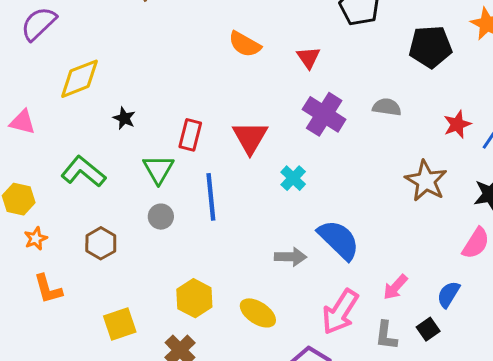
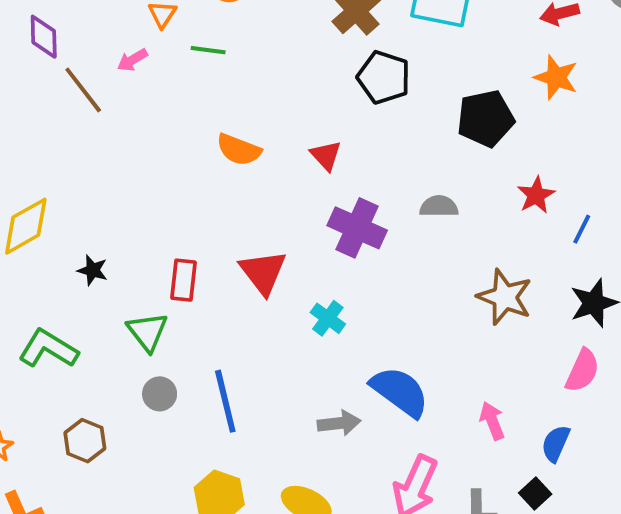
red star: (457, 124) -> (536, 195), moved
blue line: (211, 197) -> (225, 401), moved
pink arrow: (395, 287) -> (492, 421), moved, turned 124

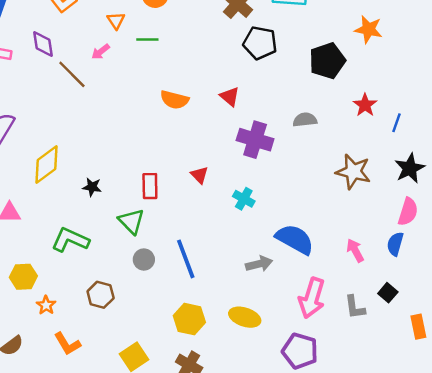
red triangle: (263, 272) -> (199, 175), size x0.6
blue semicircle: (556, 444) -> (395, 244), moved

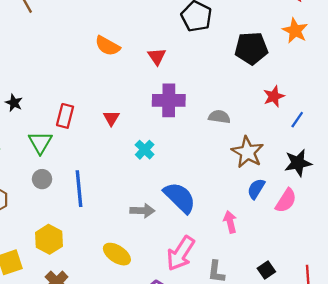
gray semicircle: (305, 120) -> (219, 117), moved
purple cross: (255, 140) -> (169, 100), turned -32
blue semicircle: (395, 244) -> (256, 189), moved
black square: (388, 293) -> (266, 270), moved
yellow hexagon: (189, 319) -> (49, 239), moved

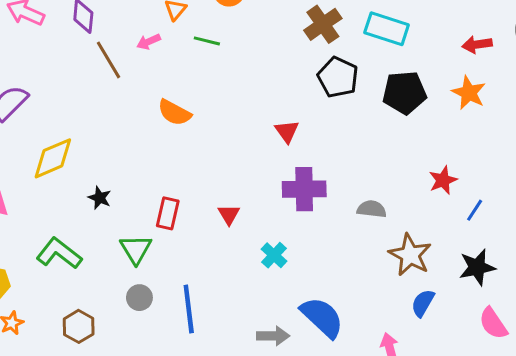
orange semicircle: (107, 46) -> (174, 113), moved
black pentagon: (251, 48) -> (404, 93), moved
pink semicircle: (286, 201) -> (493, 323), moved, turned 115

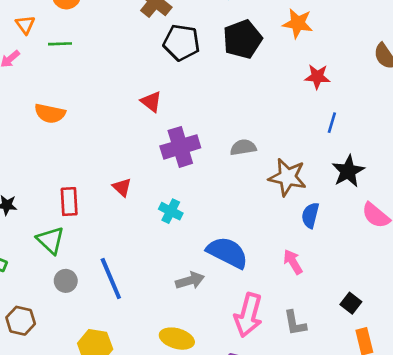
red star: (443, 180) -> (317, 77), moved, turned -30

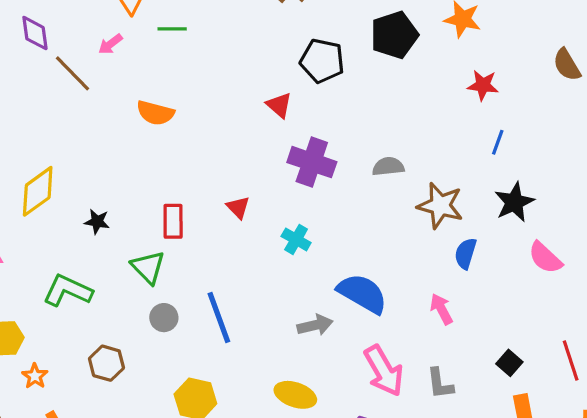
black pentagon: (181, 43) -> (322, 61), moved
purple cross: (180, 147) -> (312, 162), turned 33
pink arrow: (248, 315) -> (384, 371), turned -48

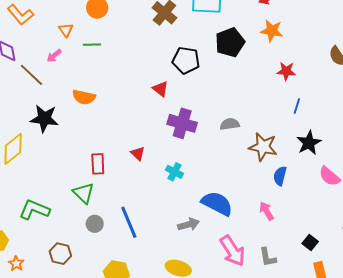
black star: (97, 222) -> (44, 119), moved, size x1.8

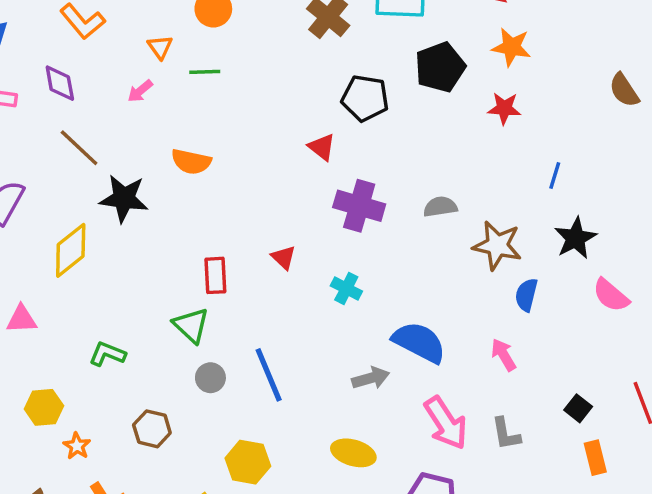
red star: (286, 71) -> (504, 108), moved
brown line: (31, 75) -> (79, 148), moved
green L-shape: (34, 210) -> (107, 354), size x0.7

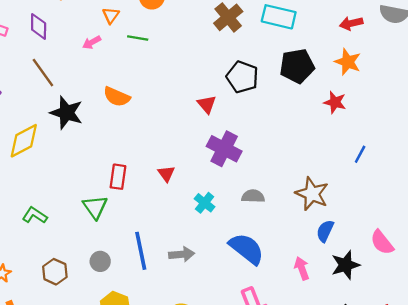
gray semicircle: (440, 207) -> (253, 196), moved
black star: (575, 238) -> (345, 265), moved
gray circle: (210, 378) -> (100, 261), moved
gray arrow: (371, 378) -> (182, 254), moved

